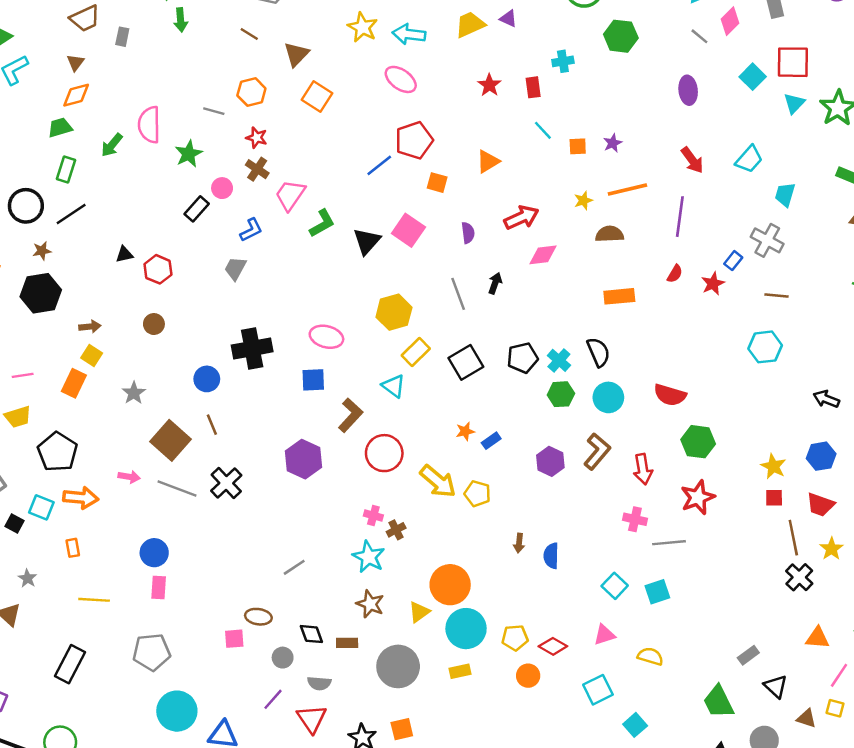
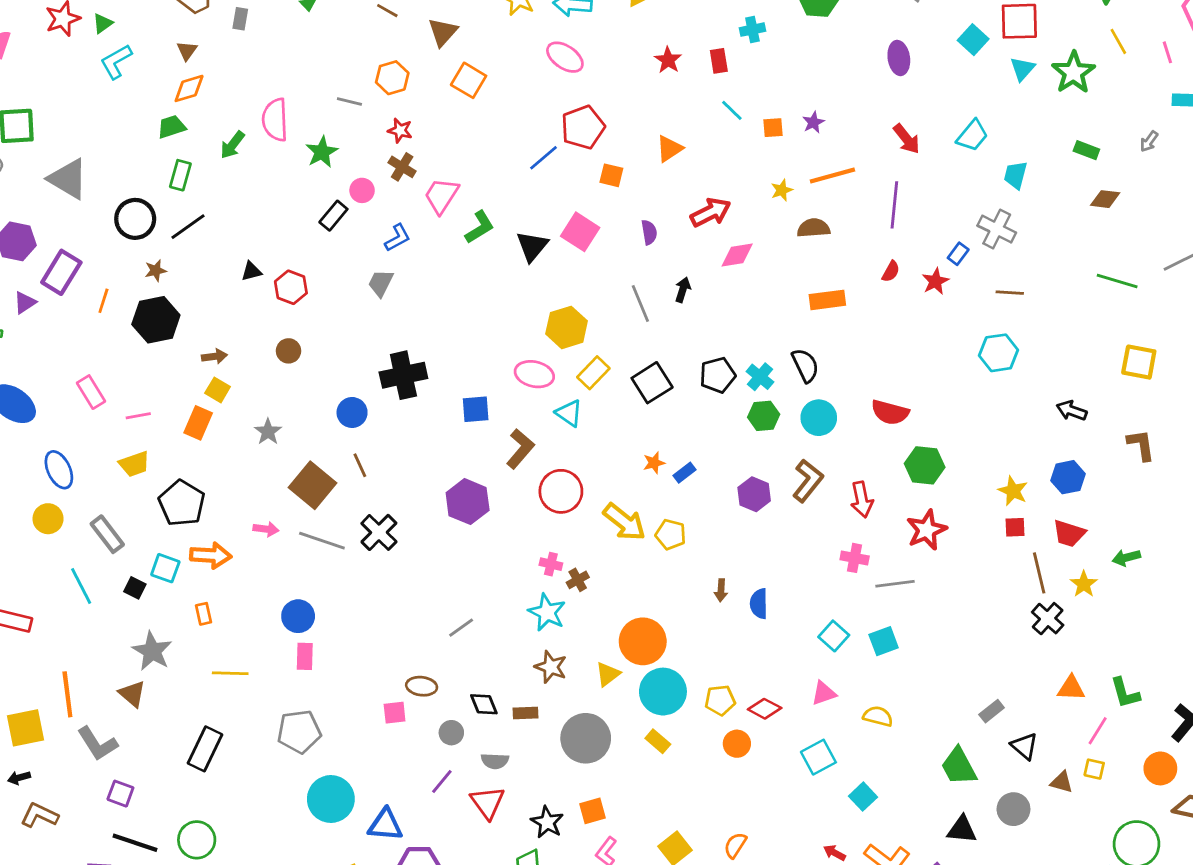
pink ellipse: (326, 337) -> (534, 374), moved
gray star: (27, 578) -> (152, 651), size x1.8
yellow rectangle: (460, 671) -> (658, 741), turned 55

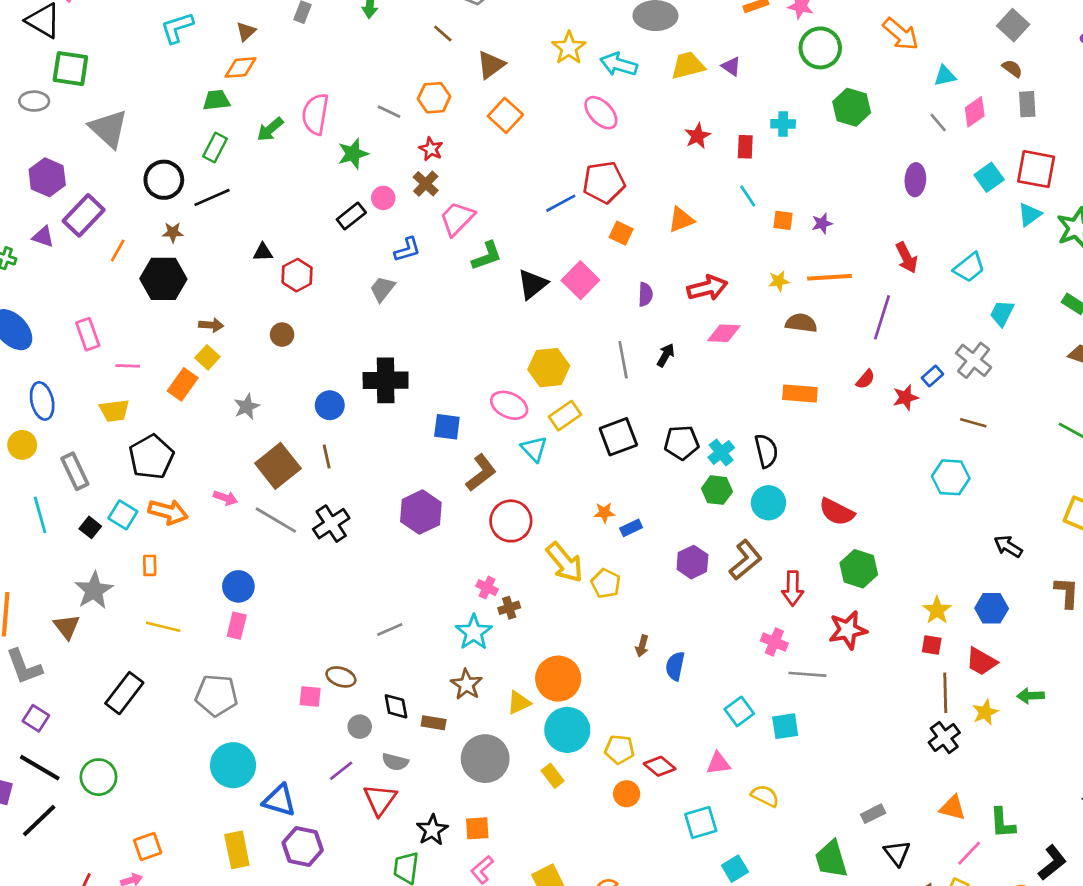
purple triangle: (25, 303) -> (43, 237), turned 40

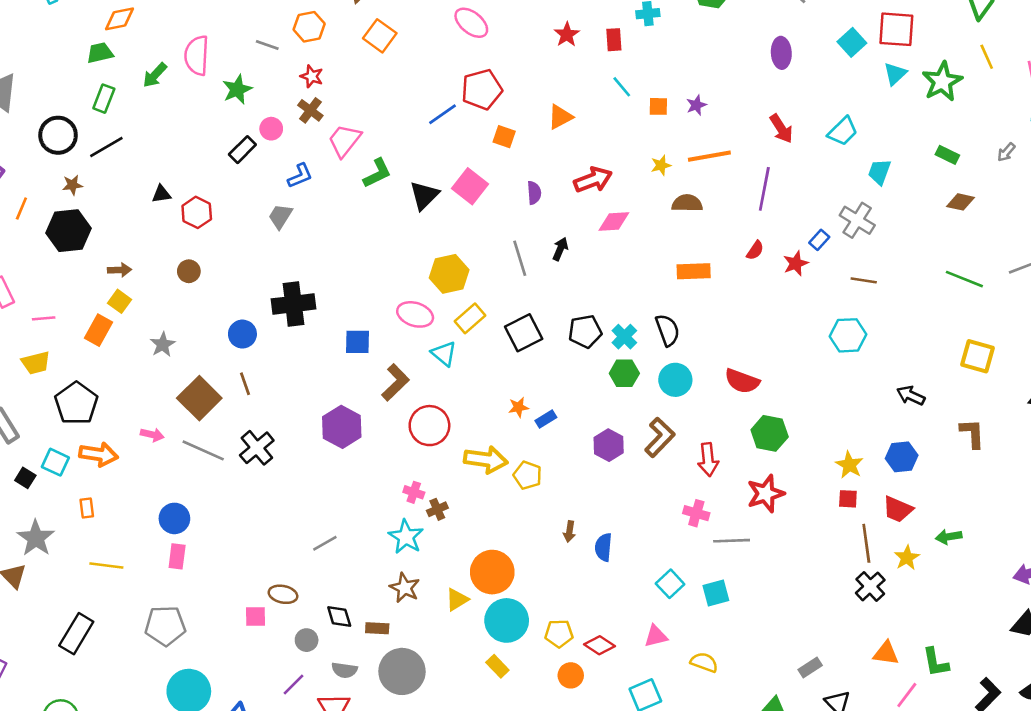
yellow arrow: (565, 562) -> (486, 460), turned -36
gray circle: (485, 759) -> (402, 671), moved

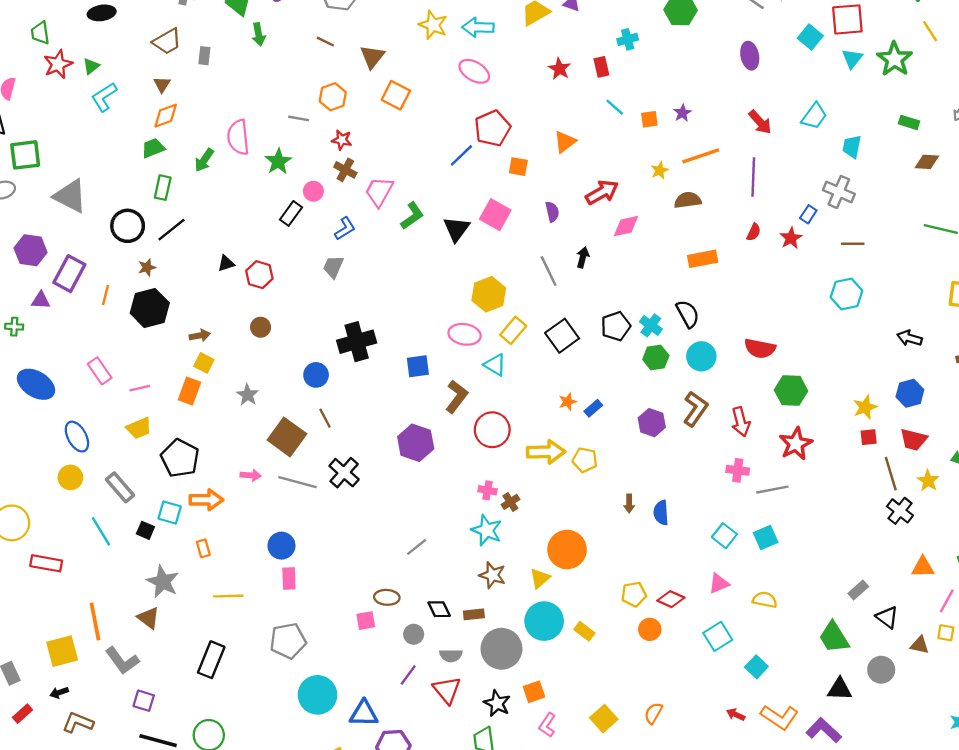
yellow star: (849, 465) -> (865, 407), turned 30
cyan circle: (507, 620) -> (544, 621), moved

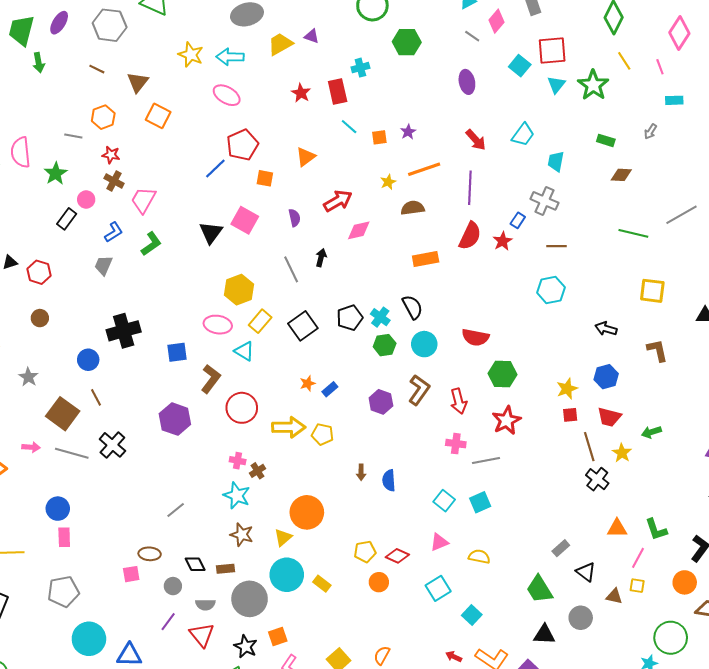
red rectangle: (601, 67) -> (338, 92), size x1.4
green L-shape: (412, 216) -> (151, 244), moved
red semicircle: (754, 232) -> (470, 236), size x1.8

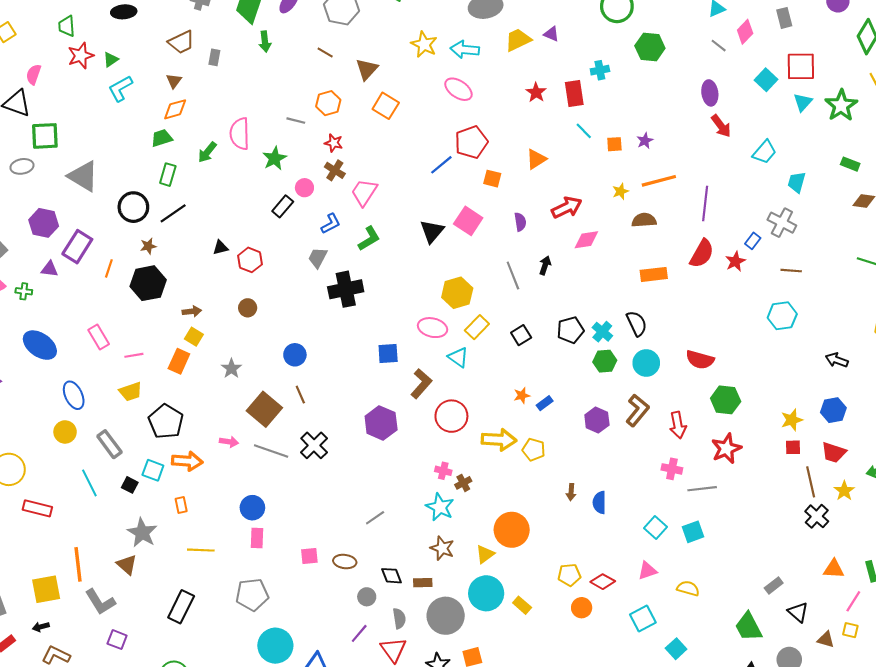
red arrow: (476, 140) -> (721, 126), moved
black square: (303, 326) -> (521, 335), size x0.7
black cross: (124, 331) -> (346, 289), moved
pink square: (131, 574) -> (309, 556), moved
gray semicircle: (205, 605) -> (399, 618), turned -102

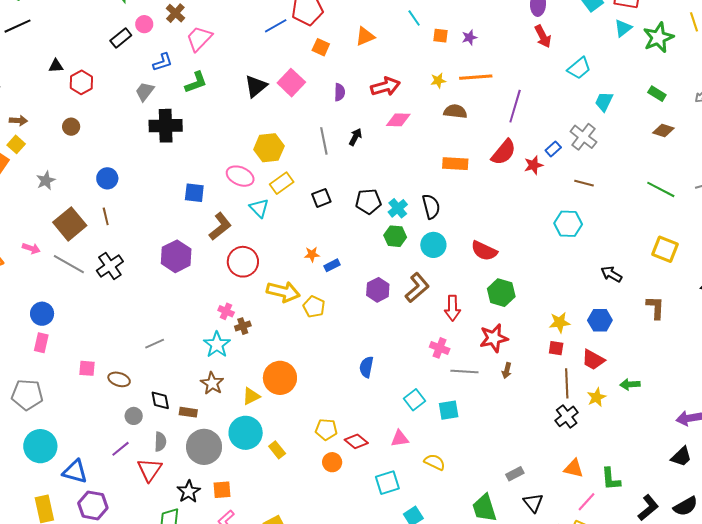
brown arrow: (571, 492) -> (507, 371), moved

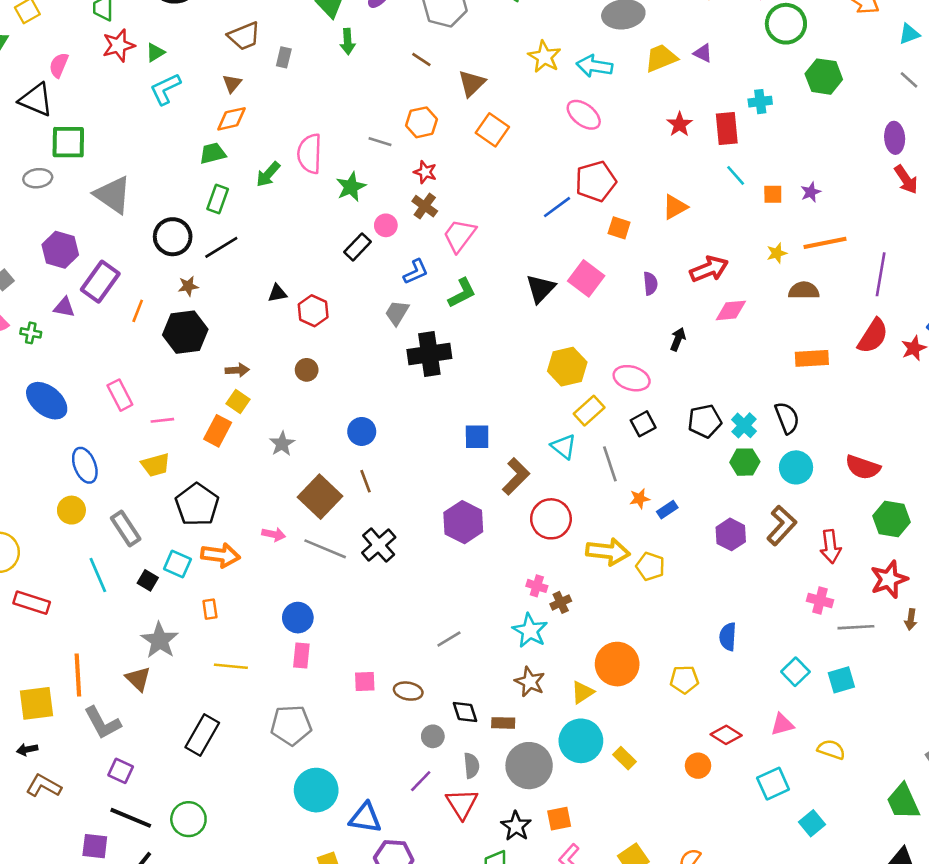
gray line: (324, 141) -> (610, 464), moved
pink ellipse: (240, 176) -> (632, 378), moved
yellow pentagon: (326, 429) -> (684, 680), moved

